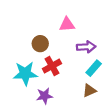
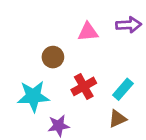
purple arrow: (86, 47) -> (129, 25), moved
red cross: (52, 66) -> (84, 86), moved

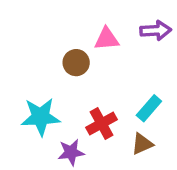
brown circle: (53, 57) -> (76, 63), moved
red cross: (84, 86) -> (102, 124), moved

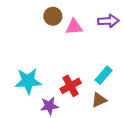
brown circle: (76, 63) -> (53, 16), moved

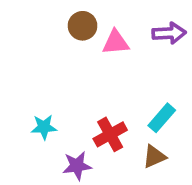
cyan star: (28, 81) -> (44, 127), size x0.6

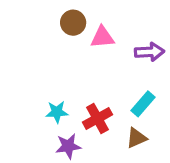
purple arrow: (169, 33) -> (149, 52), moved
cyan star: (44, 127) -> (57, 112), moved

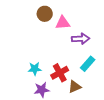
purple arrow: (149, 52) -> (81, 39), moved
brown triangle: (136, 138) -> (75, 87), moved

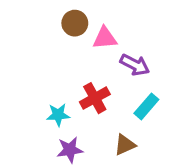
purple arrow: (81, 39) -> (135, 65), turned 30
red cross: (60, 73) -> (95, 98), moved

